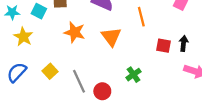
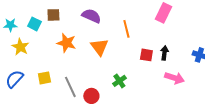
yellow square: (50, 71) -> (44, 78), turned 32

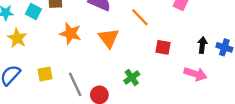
orange line: (126, 29) -> (140, 17), turned -30
black arrow: (164, 53) -> (202, 45), moved

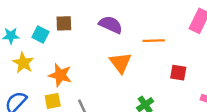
orange line: (140, 17) -> (154, 41), turned -48
orange star: (70, 33) -> (60, 75), moved

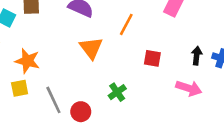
orange line: (154, 41) -> (126, 24), turned -60

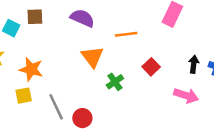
orange line: (126, 24) -> (126, 34), turned 55
red square: (152, 58) -> (151, 67), turned 36
green cross: (117, 92) -> (115, 82), moved

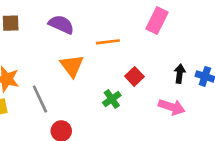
green cross: (115, 82) -> (112, 99), moved
gray line: (56, 107) -> (40, 99), moved

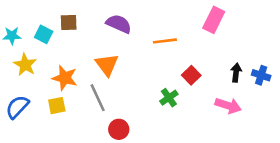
orange triangle: (72, 66) -> (107, 65), moved

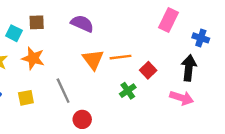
orange line: (165, 41) -> (121, 57), moved
orange triangle: (107, 65) -> (93, 60), moved
black arrow: (236, 73) -> (189, 68), size x1.5
blue cross: (261, 75) -> (201, 38), moved
orange star: (65, 78) -> (33, 58), moved

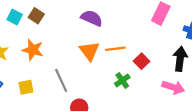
brown square: (37, 22) -> (36, 16), turned 35
purple semicircle: (82, 24) -> (92, 18), moved
cyan square: (14, 33) -> (15, 17), moved

